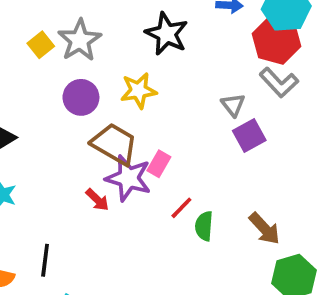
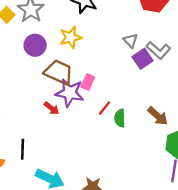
gray L-shape: (279, 82) -> (158, 50), moved

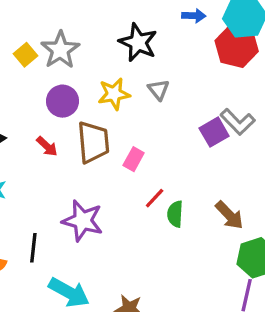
gray triangle: (131, 41) -> (159, 90), moved
brown trapezoid: (59, 72) -> (93, 142), turned 56
purple star: (70, 93) -> (83, 221), moved
red arrow: (52, 108) -> (47, 146), moved

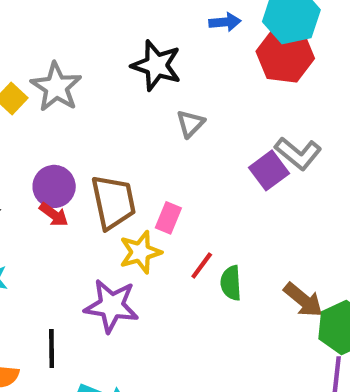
gray triangle: (159, 90) -> (190, 124), turned 30
yellow star: (114, 94) -> (140, 252), moved
purple circle: (62, 101) -> (54, 186), moved
brown arrow: (229, 215) -> (303, 300), moved

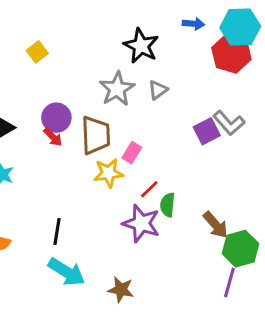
gray star: (56, 87) -> (117, 89), moved
purple star: (111, 306) -> (141, 223), moved
black line: (52, 349) -> (57, 232), moved

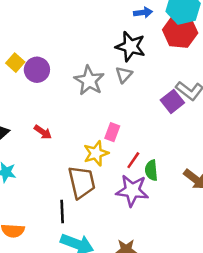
black star: (141, 46) -> (130, 46), moved
purple circle: (56, 118) -> (37, 70), moved
brown trapezoid: (96, 135) -> (82, 182), moved

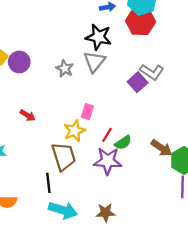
gray triangle: (124, 75) -> (94, 62), size x1.5
gray star: (89, 81) -> (65, 69), size x0.7
green semicircle: (151, 170) -> (123, 143), turned -114

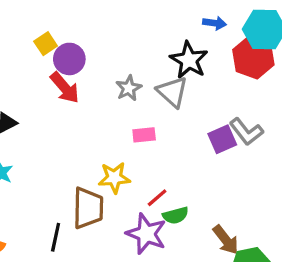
gray triangle: (94, 62) -> (172, 92), turned -45
pink rectangle: (87, 112) -> (144, 135), moved, turned 49
red arrow: (28, 115) -> (65, 88), moved, size x1.5

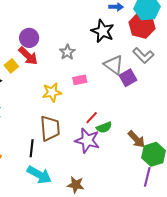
yellow square: (46, 44) -> (11, 66), moved
gray triangle: (172, 92) -> (114, 65), moved
gray L-shape: (246, 132) -> (143, 56), moved
yellow star: (114, 178) -> (52, 92), moved

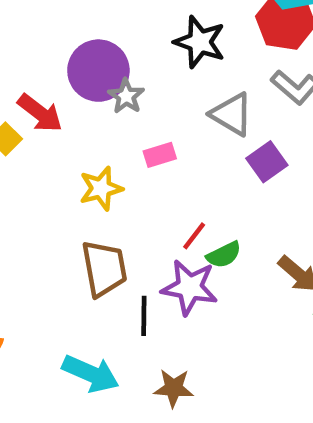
purple circle: (29, 38) -> (98, 71), moved, size x1.4
purple square: (128, 78) -> (267, 162), moved
black line: (32, 148) -> (144, 316), moved

